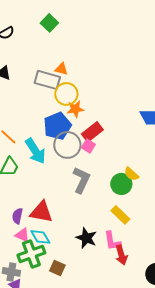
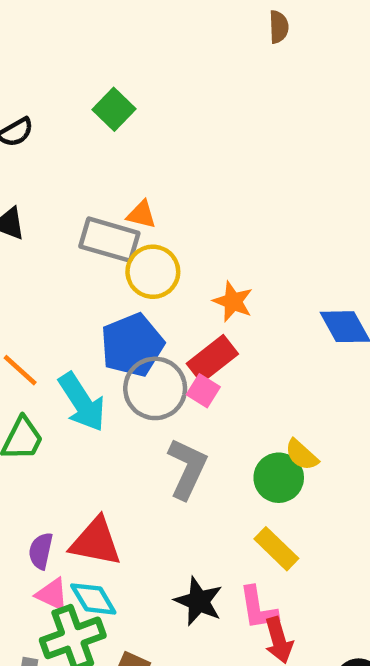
orange star: (75, 109) -> (233, 301), moved, turned 30

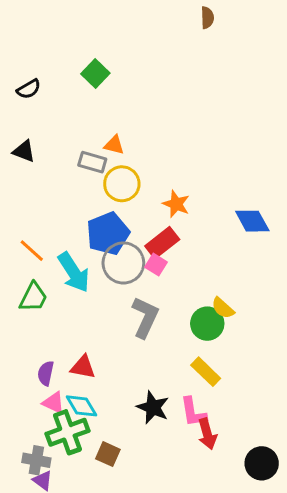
gray rectangle: (109, 240) -> (92, 162), size x0.7
red triangle: (96, 542) -> (83, 367), size x0.7

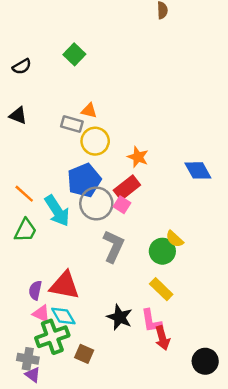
red triangle: (83, 367) -> (65, 285), size x1.5

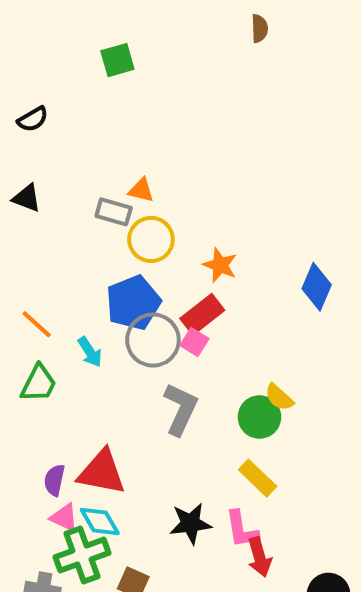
green square: (74, 54) -> (117, 60), moved, turned 30
blue diamond: (198, 170) -> (317, 287), turned 52
cyan arrow: (57, 211) -> (90, 352), size x0.6
black star: (120, 317) -> (190, 523), turned -30

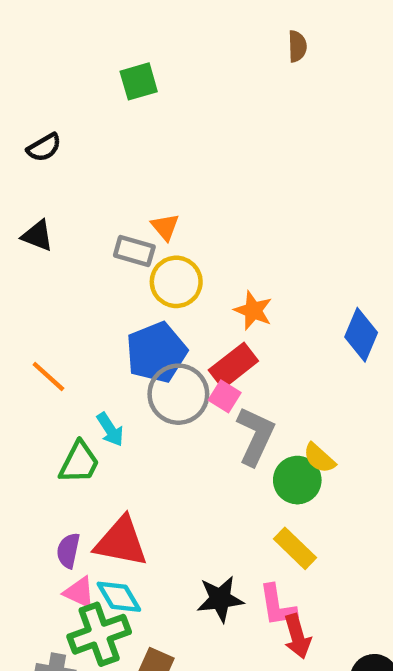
orange triangle: (141, 190) -> (165, 227), turned 36
cyan arrow: (90, 352) -> (110, 429), moved
green trapezoid: (39, 383) -> (79, 462), moved
gray L-shape: (181, 409) -> (255, 436), moved

